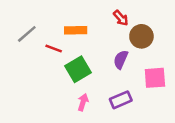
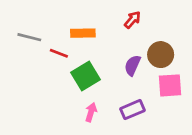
red arrow: (121, 18) -> (132, 20), turned -98
gray line: (27, 34) -> (29, 37), turned 55
brown circle: (141, 36) -> (161, 55), moved

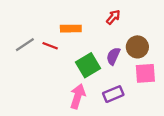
gray line: (29, 37) -> (25, 45), moved, turned -48
green square: (86, 76) -> (88, 65), moved
pink arrow: (91, 112) -> (78, 96), size x1.5

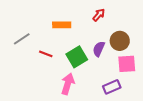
red line: (50, 46) -> (46, 54), moved
purple rectangle: (113, 94) -> (112, 87), moved

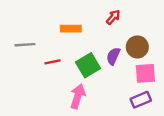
gray line: (22, 39) -> (25, 45), turned 30
red line: (46, 54) -> (52, 62), turned -32
purple rectangle: (112, 87) -> (141, 100), moved

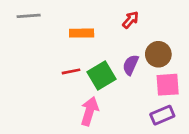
gray line: (25, 45) -> (29, 16), moved
red line: (52, 62) -> (71, 71), moved

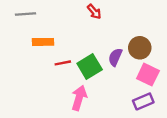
red arrow: (131, 20) -> (94, 12), moved, turned 98
orange rectangle: (82, 33) -> (43, 42), moved
pink square: (168, 85) -> (148, 75), turned 30

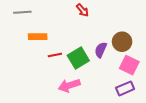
pink arrow: (79, 98) -> (69, 85), turned -125

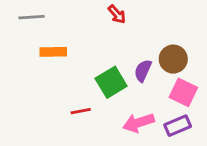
red line: (55, 55) -> (81, 111), moved
pink arrow: (69, 85) -> (139, 123), moved

